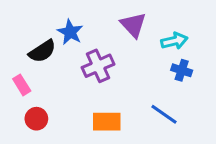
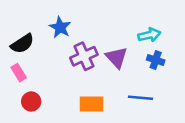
purple triangle: (133, 25) -> (117, 58), moved
black semicircle: (42, 51) -> (22, 44), moved
blue line: (164, 114) -> (141, 98), turned -30

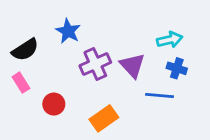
blue line: (141, 98) -> (160, 95), moved
red circle: (31, 101) -> (54, 104), moved
orange rectangle: (91, 104) -> (104, 118), turned -35

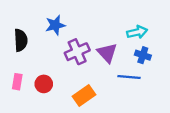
blue star: (68, 31) -> (55, 25), turned 30
black semicircle: (25, 50) -> (21, 40), turned -60
pink rectangle: (21, 83) -> (17, 82), moved, turned 42

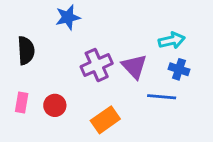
blue star: (55, 25) -> (68, 17), moved

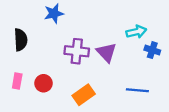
purple cross: (97, 65) -> (77, 51), turned 30
blue cross: (179, 69) -> (152, 50), moved
blue line: (162, 97) -> (137, 90), moved

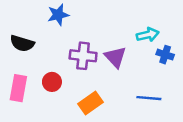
black semicircle: (21, 40) -> (22, 43), turned 110
pink rectangle: (17, 81) -> (18, 88), size x1.5
red circle: (44, 83) -> (52, 82), moved

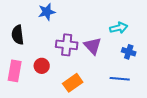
black semicircle: (22, 43) -> (18, 35), turned 66
blue cross: (165, 55) -> (129, 52), moved

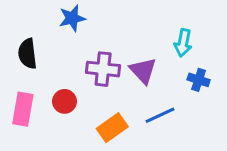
cyan arrow: (119, 28) -> (183, 43), turned 114
blue line: (120, 79) -> (160, 115), moved, turned -30

